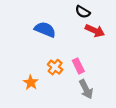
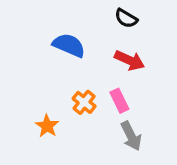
red arrow: (95, 31) -> (129, 60), moved

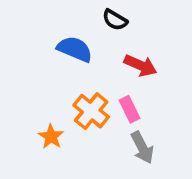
black semicircle: (126, 18) -> (115, 20), moved
orange cross: (84, 102) -> (91, 111), size x1.4

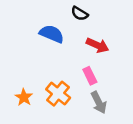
orange cross: (91, 111) -> (58, 94), moved
orange star: (51, 137) -> (24, 97), moved

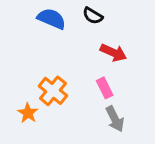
blue semicircle: (52, 34) -> (51, 19), moved
orange cross: (58, 94) -> (53, 91), moved

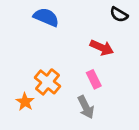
black semicircle: (93, 16) -> (119, 15), moved
gray arrow: (115, 119) -> (86, 107), moved

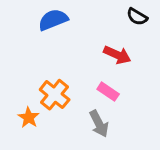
blue semicircle: (46, 17) -> (53, 20), turned -45
pink rectangle: (94, 79) -> (108, 92), turned -30

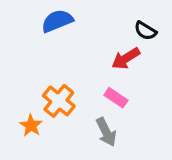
black semicircle: (137, 17) -> (145, 31), moved
red arrow: (117, 55) -> (126, 58), turned 124

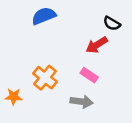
orange star: (31, 125) -> (14, 97), moved, turned -30
gray arrow: (106, 132) -> (82, 102), turned -55

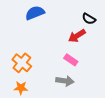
orange cross: (45, 78) -> (22, 63), moved
orange star: (14, 97) -> (21, 88), moved

